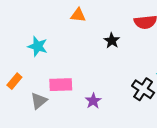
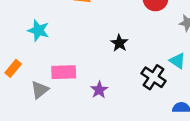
black star: (112, 41) -> (119, 43), moved

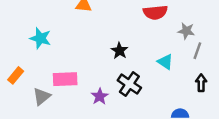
cyan triangle: (178, 61) -> (165, 62), moved
black cross: (153, 77) -> (129, 84), moved

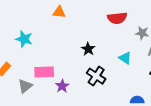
purple star: (100, 96) -> (62, 86), moved

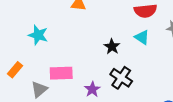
cyan triangle: (125, 58) -> (142, 37), moved
purple star: (62, 86) -> (92, 89), moved

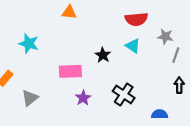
pink rectangle: (61, 73) -> (70, 71), moved
black cross: (121, 78) -> (124, 94), moved

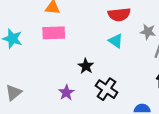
black star: (103, 55) -> (86, 66), moved
pink rectangle: (70, 71) -> (54, 33), moved

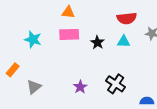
cyan triangle: (116, 41) -> (124, 42), turned -32
black star: (86, 66) -> (97, 43), moved

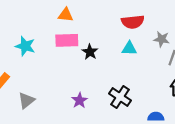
black star: (97, 43) -> (90, 52), moved

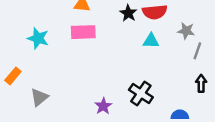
black star: (90, 52) -> (128, 13), moved
purple star: (80, 100) -> (103, 106), moved

